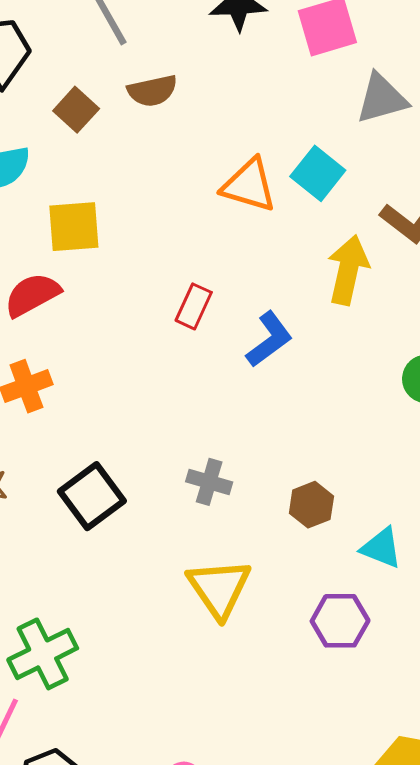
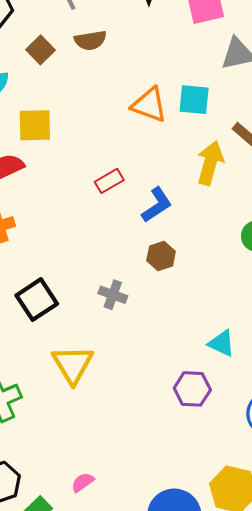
cyan square: (318, 173) -> (194, 100), turned -36
red rectangle: (194, 306) -> (109, 181), turned 32
brown hexagon: (311, 505) -> (161, 256), moved
yellow triangle: (219, 588) -> (73, 365), moved

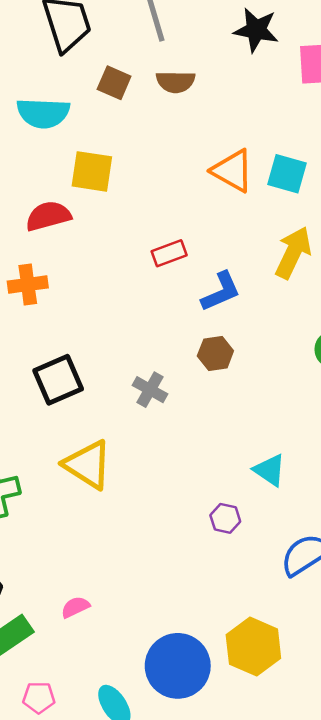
brown square: (40, 50) -> (114, 83), turned -32
yellow triangle: (73, 365) -> (88, 465), turned -36
purple hexagon: (192, 389) -> (225, 518), size x0.7

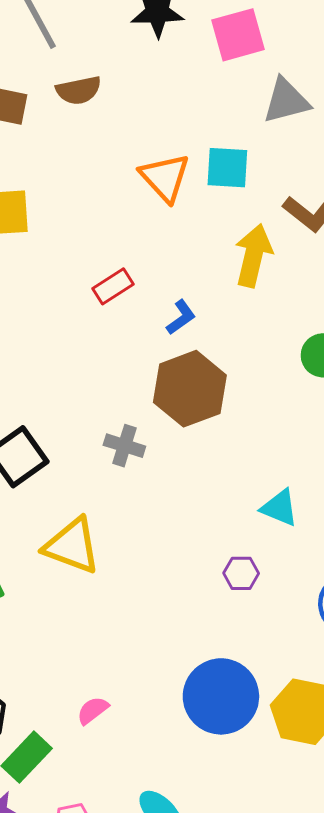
orange triangle: (233, 171) -> (165, 177), turned 30
blue L-shape: (221, 292) -> (181, 317), size x0.7
brown hexagon: (215, 353) -> (190, 389), size x1.8
blue circle: (178, 666) -> (221, 696), moved

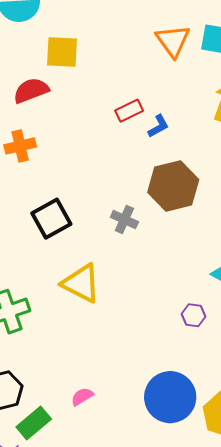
blue L-shape: (181, 317) -> (158, 126), moved

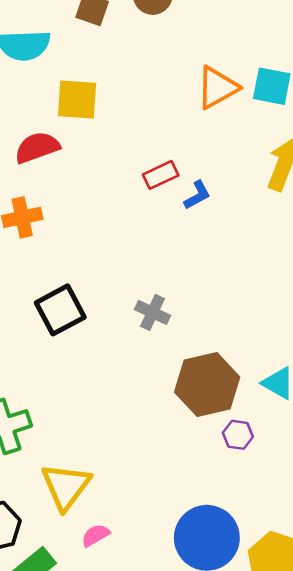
orange triangle: (173, 41) -> (217, 88), turned 36
brown hexagon: (173, 186) -> (207, 385), moved
yellow triangle: (81, 283) -> (66, 486), moved, turned 39

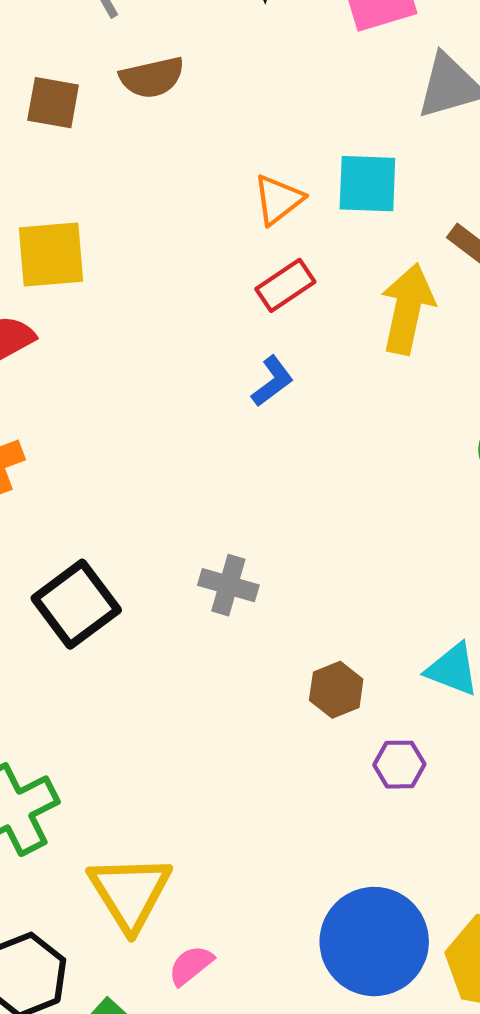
orange triangle: (217, 88) -> (278, 200), size x0.7
red rectangle: (161, 175) -> (285, 285), moved
brown hexagon: (207, 385) -> (336, 690), size x0.5

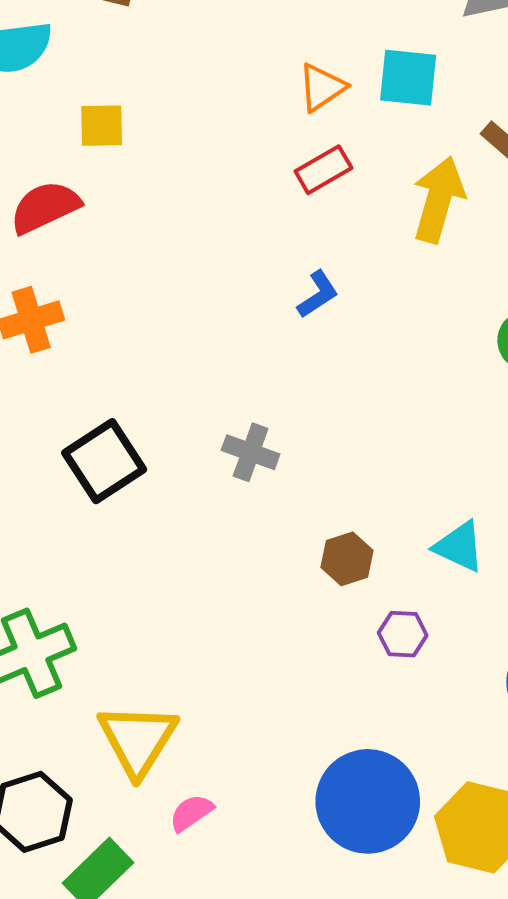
yellow square: (51, 254) -> (102, 126), size x0.7
blue L-shape: (272, 381) -> (318, 294), moved

